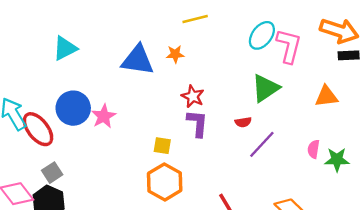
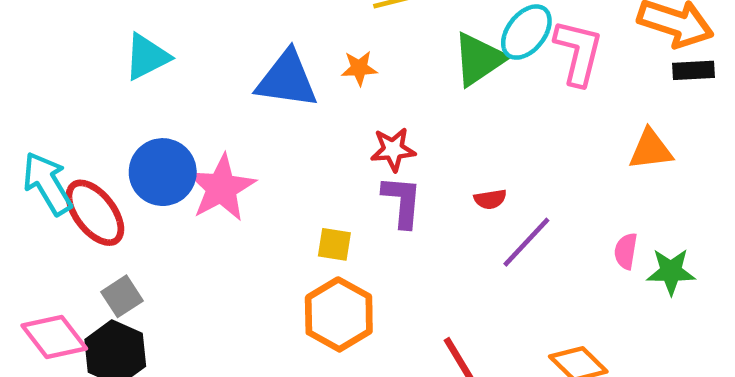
green triangle: (265, 88) -> (479, 59), moved
red star: (193, 96) -> (393, 149), turned -30
pink star: (104, 116) -> (221, 188), size x1.4

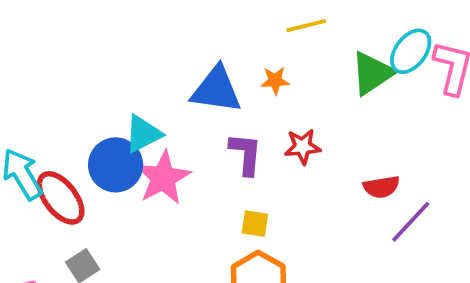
cyan triangle: (147, 57) -> (143, 134), moved
red semicircle: (490, 199) -> (381, 187), size x1.4
purple L-shape: (402, 201) -> (246, 154), moved

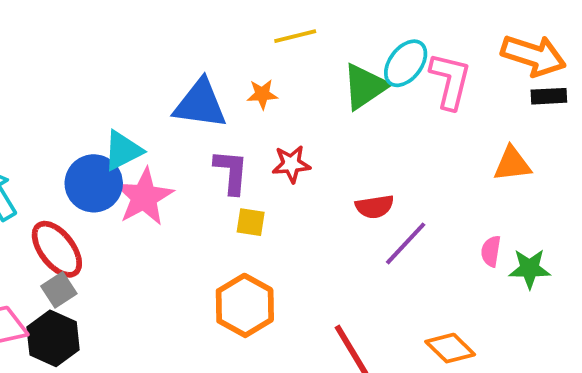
red ellipse: (61, 198) -> (57, 249), moved
yellow square: (255, 224) -> (251, 222), moved

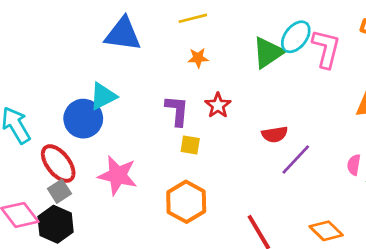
yellow line: (295, 36) -> (193, 18), moved
blue triangle: (200, 104) -> (123, 34), moved
red star: (291, 164) -> (218, 105), turned -30
pink star: (144, 197) -> (118, 175), moved, turned -30

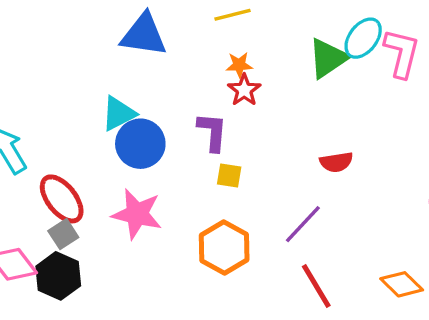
red star: (218, 105) -> (244, 90), moved
blue circle: (83, 119) -> (140, 144), moved
purple line: (296, 160) -> (303, 224), moved

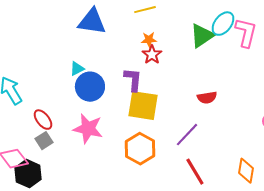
cyan triangle: (119, 114) -> (77, 69), size x0.7
yellow square: (229, 175) -> (143, 106), size x2.0
red ellipse: (62, 199) -> (43, 120), size x0.7
black hexagon: (58, 276) -> (28, 174), moved
orange diamond: (402, 284) -> (246, 171), turned 55

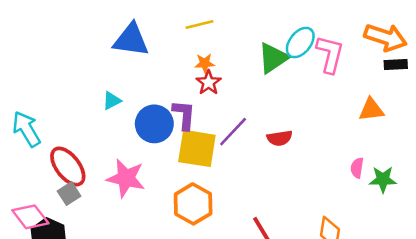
blue circle: (90, 87) -> (154, 124), moved
red ellipse: (43, 120) -> (68, 166), size x1.5
purple line: (187, 135) -> (233, 132), moved

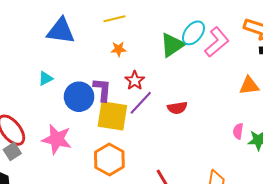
pink L-shape: (330, 54) -> (217, 42), turned 36
red star: (209, 83) -> (135, 81), moved

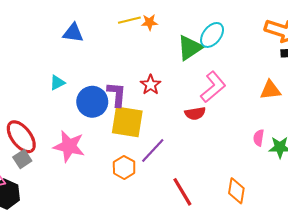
blue triangle: (61, 31) -> (73, 33), size x0.7
pink L-shape: (217, 42) -> (213, 87), moved
orange star: (119, 49) -> (149, 22), moved
purple line: (141, 103) -> (153, 151), moved
orange hexagon: (109, 160) -> (124, 167), size x0.7

